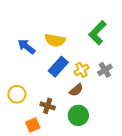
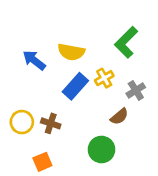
yellow cross: (82, 70) -> (104, 78), moved
brown semicircle: (76, 90) -> (119, 117), moved
brown cross: (48, 106) -> (51, 123), moved

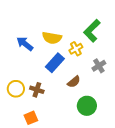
yellow cross: (104, 78) -> (76, 49), moved
brown semicircle: (119, 117) -> (74, 82), moved
green circle: (101, 150) -> (87, 106), moved

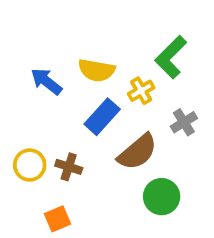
brown semicircle: (74, 82) -> (137, 152), size x1.6

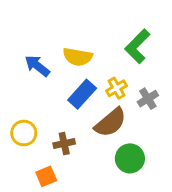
yellow cross: (141, 91) -> (116, 88), moved
brown cross: (69, 167) -> (64, 143), moved, turned -30

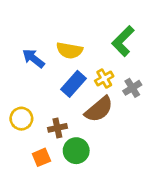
green circle: (130, 158) -> (76, 151), moved

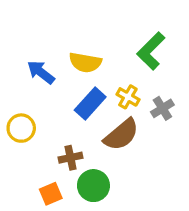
yellow cross: (104, 78) -> (128, 97), turned -30
yellow circle: (21, 119) -> (21, 128), moved

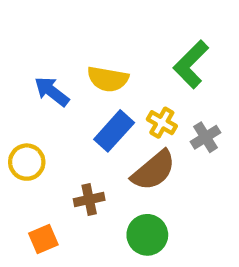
green circle: (93, 186) -> (147, 235), moved
orange square: (51, 194) -> (43, 239), moved

